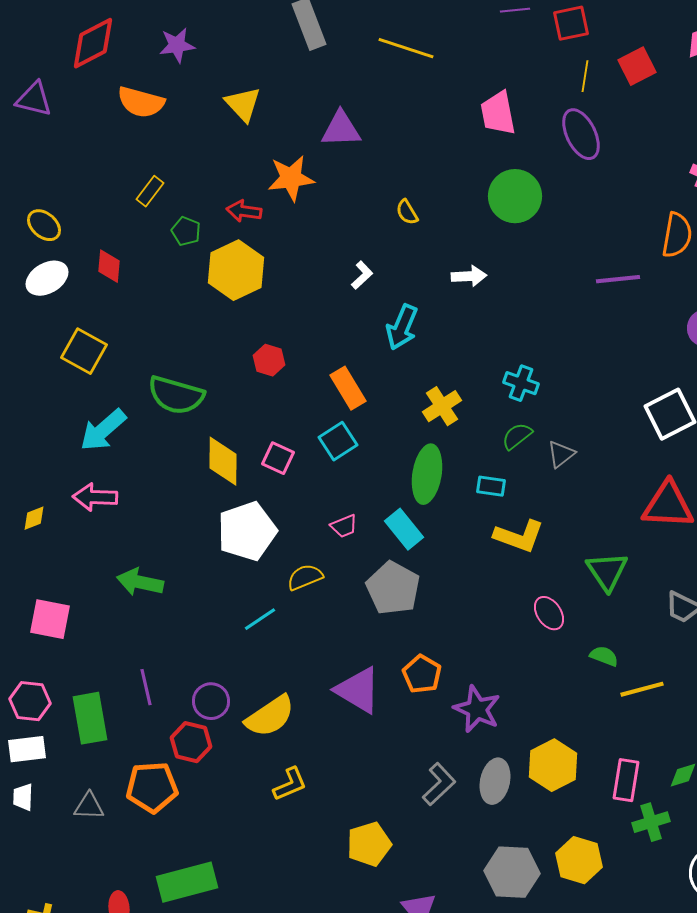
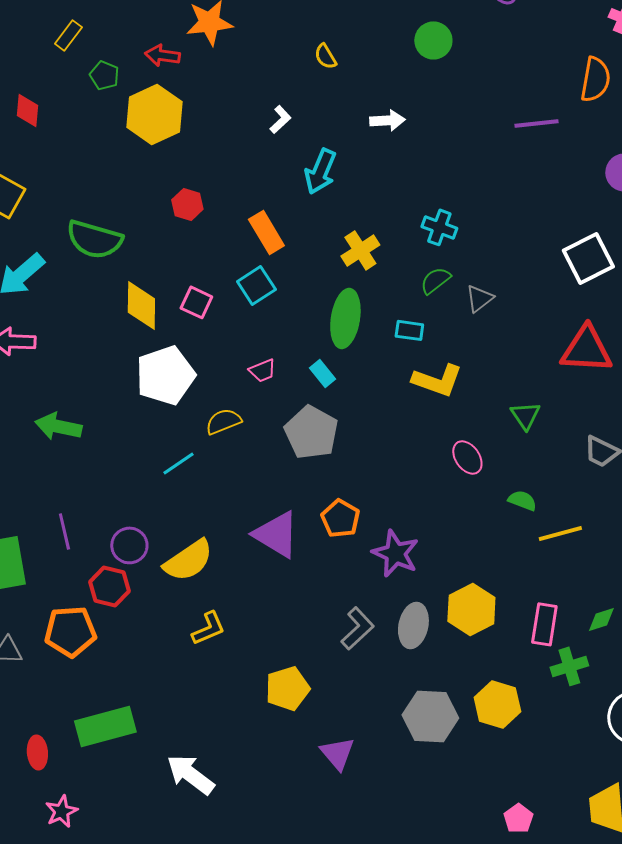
green circle: (515, 196) -> (433, 40), size x0.7
cyan rectangle: (404, 529) -> (322, 373), size x0.7
green triangle: (607, 571) -> (525, 415), size x0.7

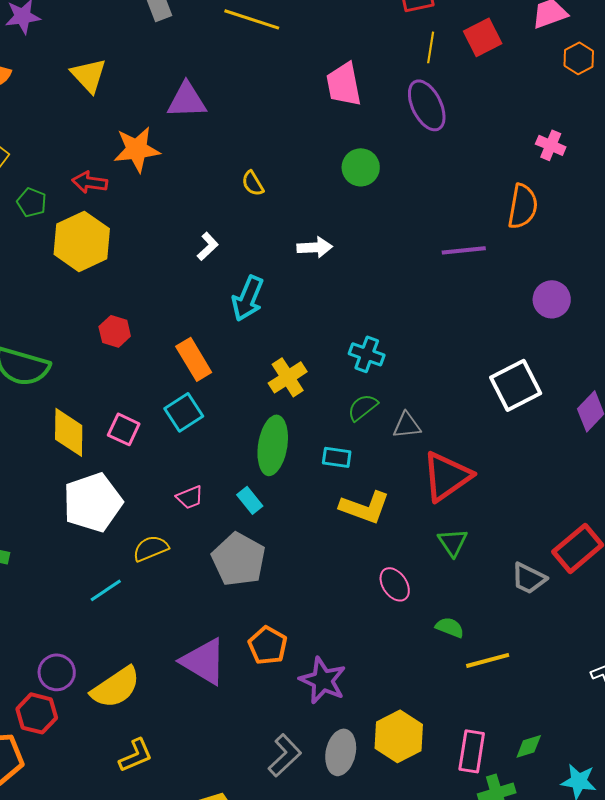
gray triangle: (479, 298) -> (407, 425), turned 32
red triangle: (586, 349) -> (447, 476), moved, turned -38

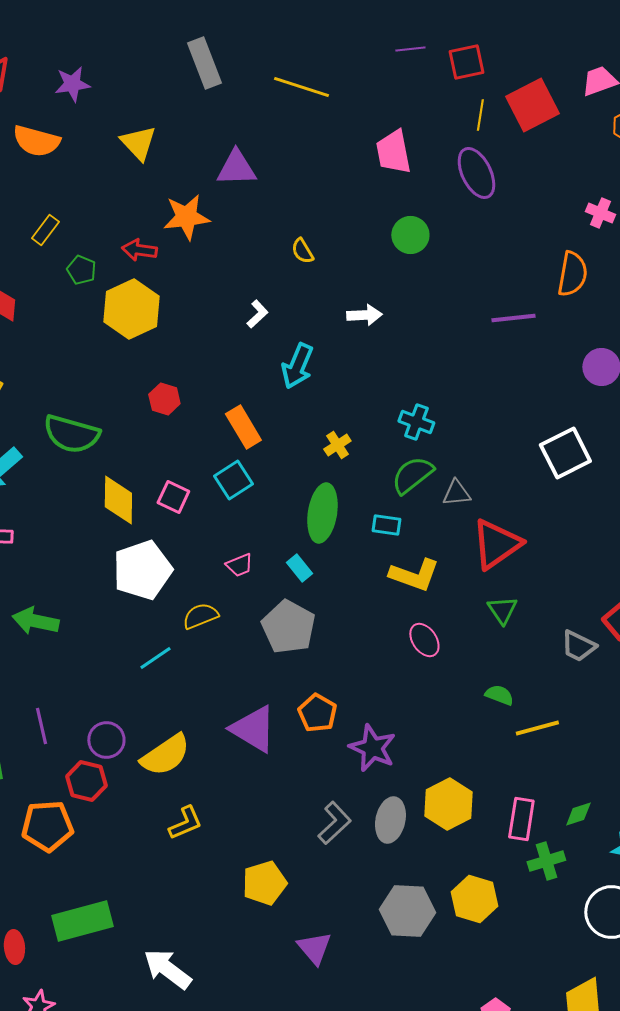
red square: (483, 37) -> (532, 105), size x1.4
yellow cross: (288, 377) -> (337, 445), size x0.7
green semicircle: (363, 407) -> (412, 475), size x1.4
pink ellipse: (395, 584) -> (424, 640), moved

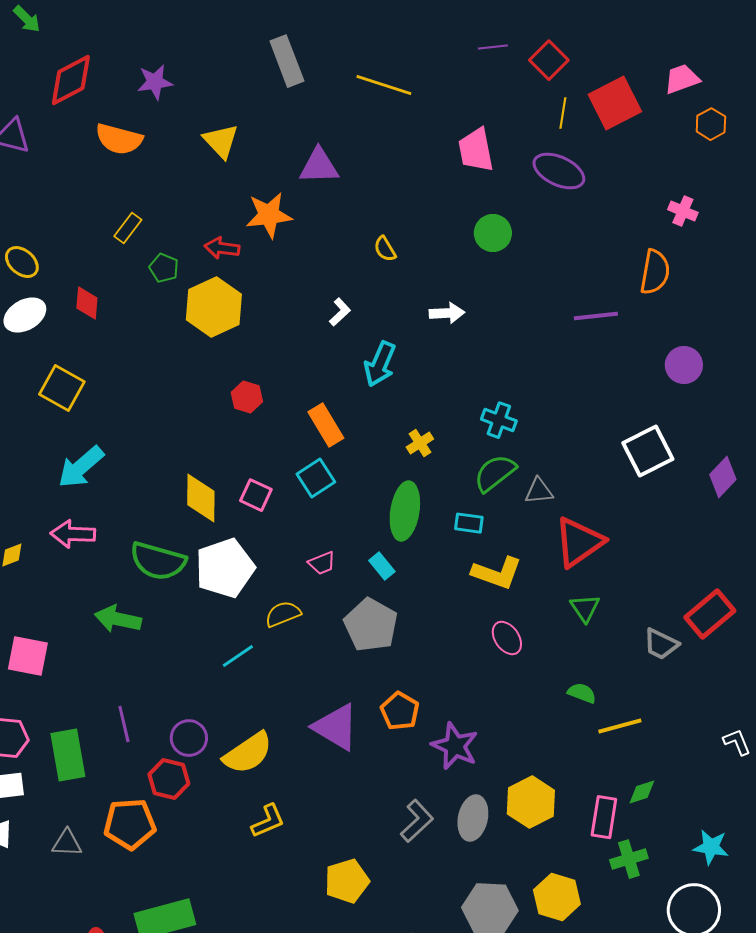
red square: (466, 62) -> (549, 60), turned -33
purple ellipse: (476, 173) -> (559, 171), turned -39
green semicircle: (71, 434) -> (158, 561), moved
green diamond: (578, 814) -> (642, 792), moved

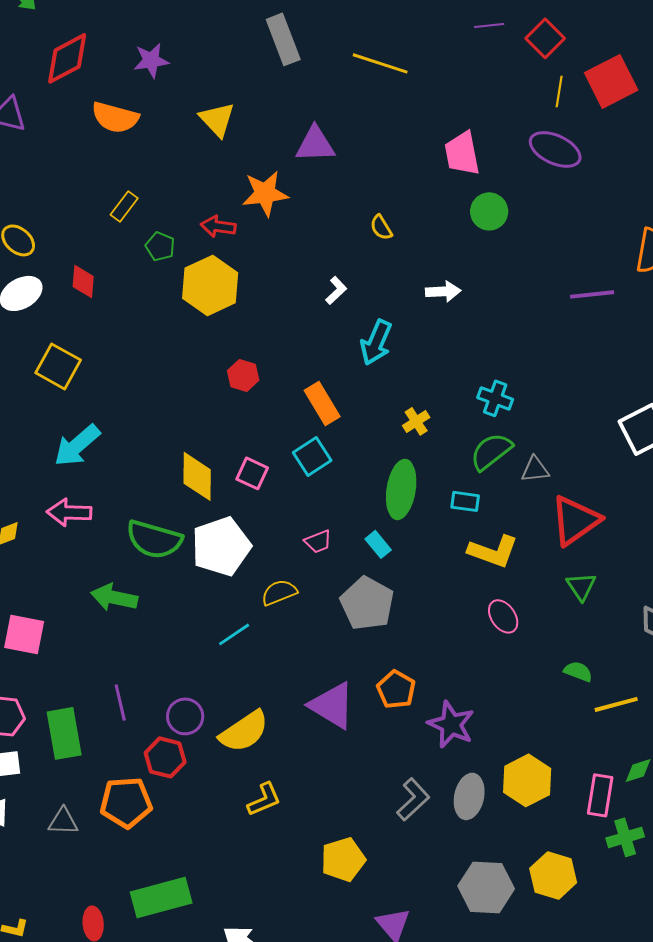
pink trapezoid: (476, 150) -> (462, 153), moved

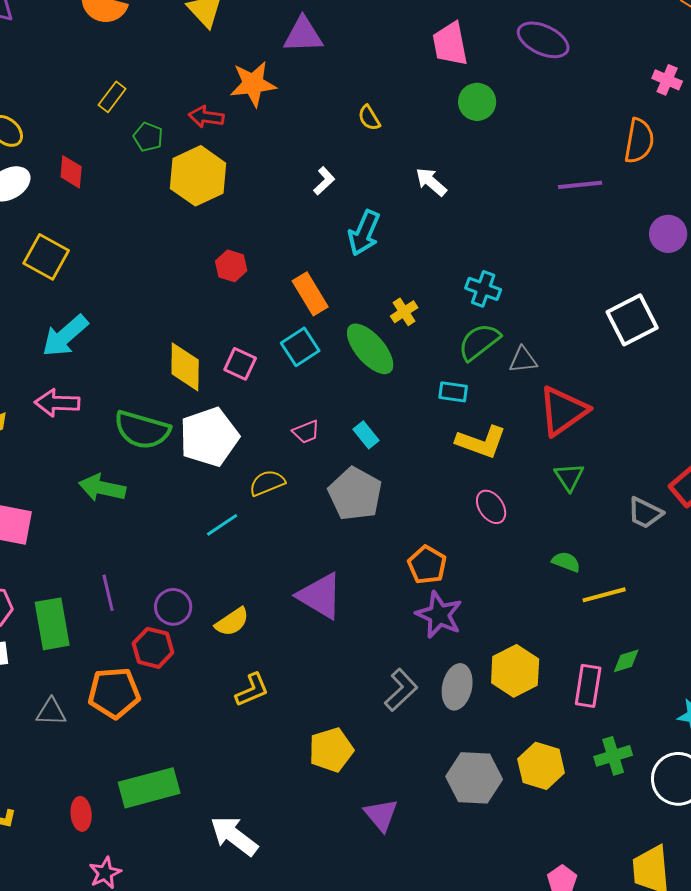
white arrow: (443, 291) -> (431, 182), turned -136
green ellipse: (401, 489) -> (370, 349), moved, turned -50
orange pentagon: (396, 689) -> (427, 565), moved
yellow semicircle: (244, 731) -> (232, 622), size x0.7
green cross: (625, 837) -> (613, 756), moved

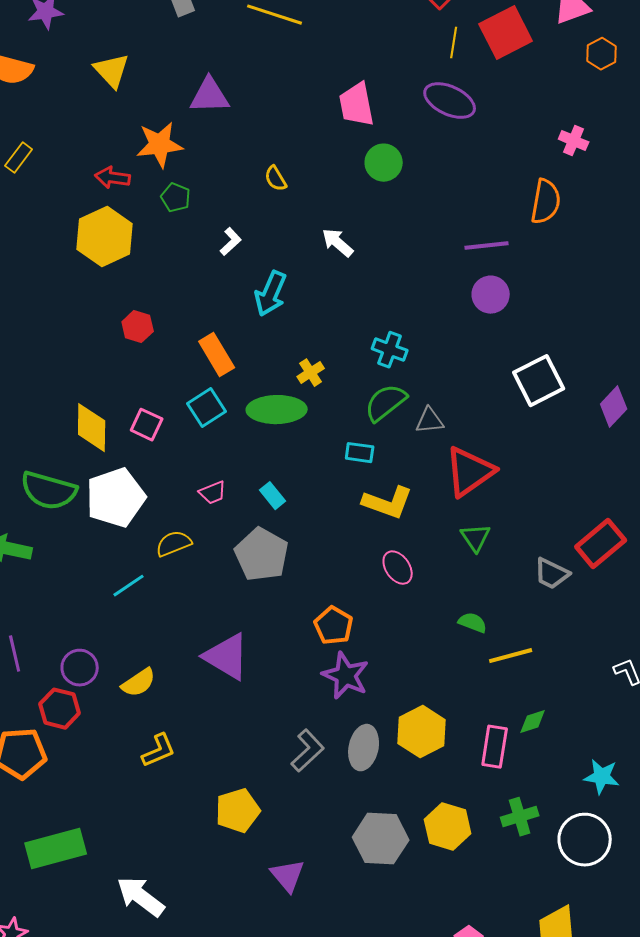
green pentagon: (148, 137) -> (176, 198), moved
purple circle: (668, 234) -> (491, 295), moved
green ellipse: (370, 349) -> (277, 410), turned -50

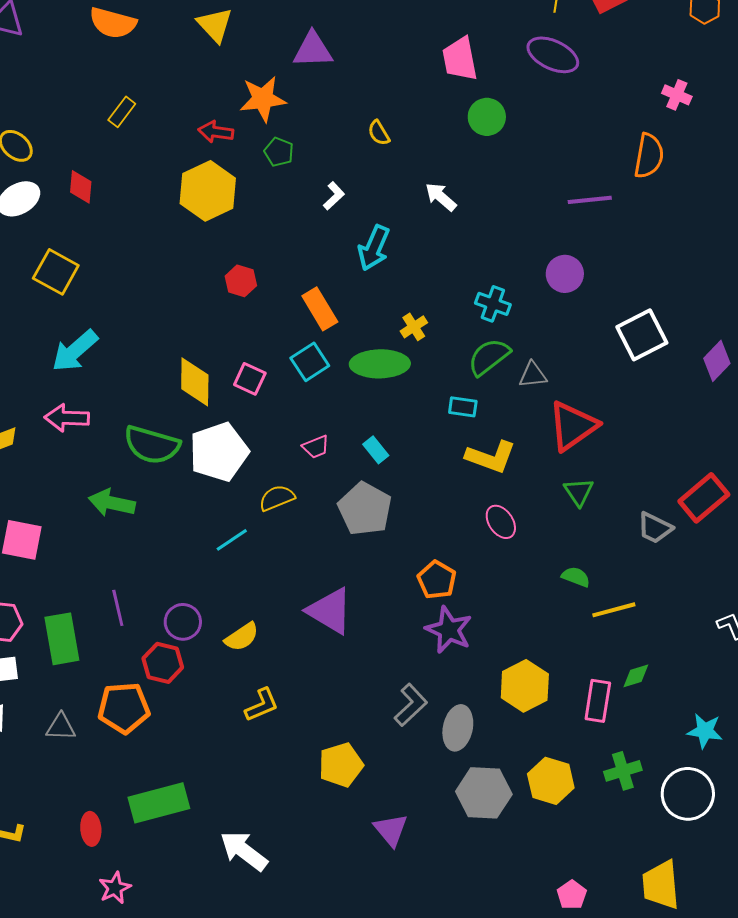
purple circle: (491, 295) -> (565, 274), moved
gray ellipse: (364, 748) -> (458, 728), moved

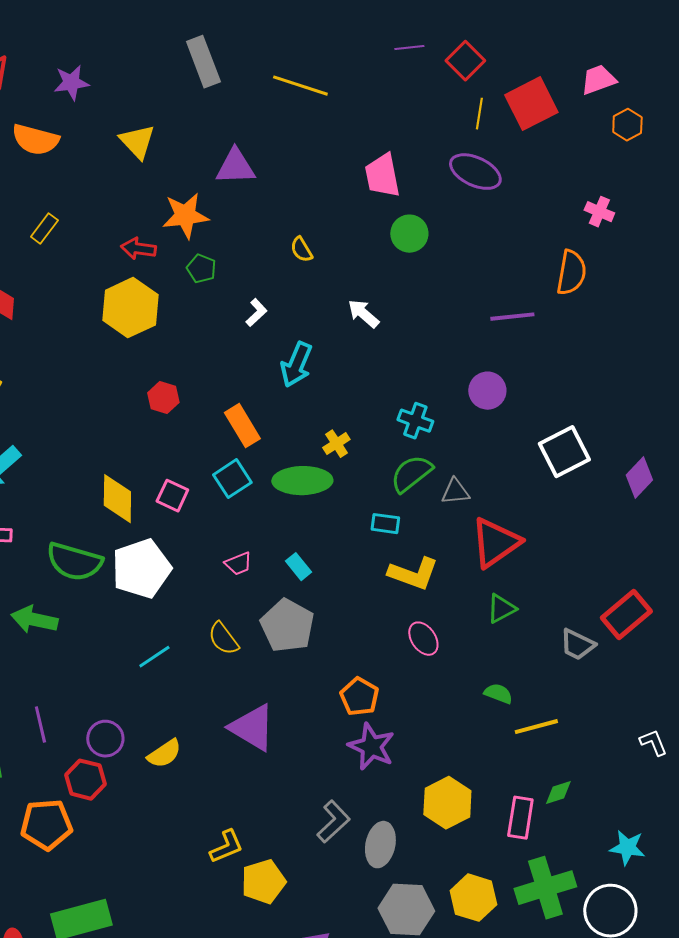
green triangle: (579, 492) -> (501, 609), turned 36
yellow semicircle: (277, 498) -> (223, 639), moved, turned -105
yellow L-shape: (262, 705) -> (226, 847), moved
green cross: (623, 771) -> (545, 888), size x1.6

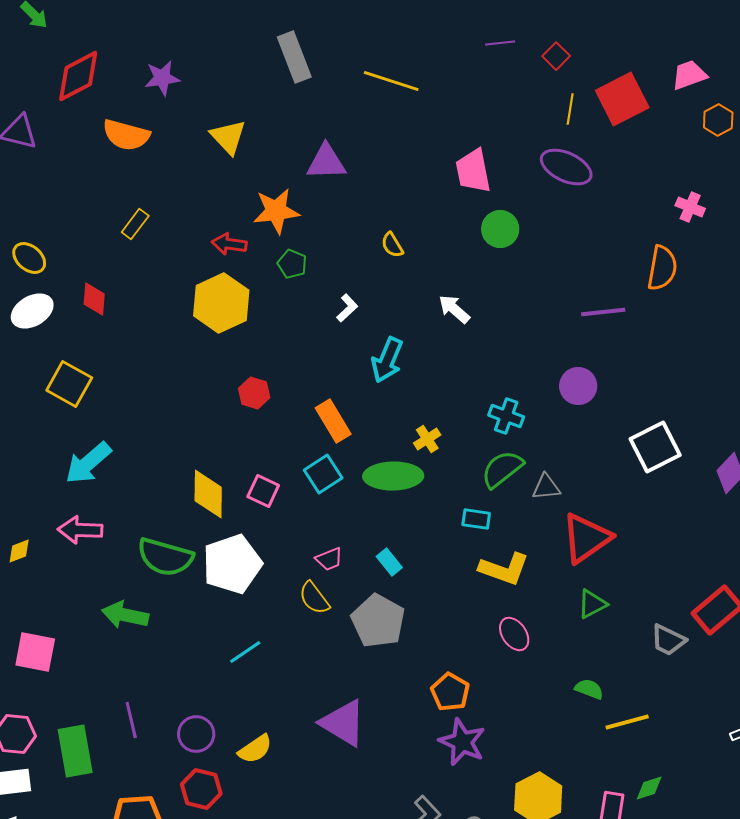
red square: (465, 61) -> (556, 56), size x0.7
yellow semicircle: (223, 639) -> (314, 598), moved
red hexagon: (85, 780) -> (201, 789), moved

